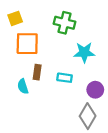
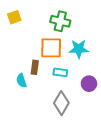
orange square: (27, 44) -> (51, 48), moved
gray diamond: (88, 116) -> (61, 103), moved

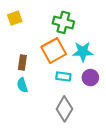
orange square: (51, 48) -> (54, 51), turned -30
brown rectangle: (35, 67) -> (22, 62), moved
purple circle: (89, 84) -> (90, 78), moved

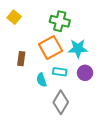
yellow square: (15, 18) -> (14, 17), turned -32
cyan semicircle: (22, 85) -> (41, 80), moved

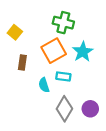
yellow square: (14, 17) -> (15, 32), moved
cyan star: (78, 49) -> (83, 52), turned -30
purple circle: (85, 73) -> (90, 109), moved

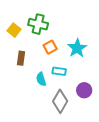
green cross: (63, 23) -> (38, 24), moved
orange square: (54, 51) -> (50, 47), size x0.6
purple circle: (90, 109) -> (84, 90), moved

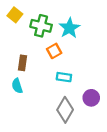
yellow square: (14, 30) -> (15, 15), moved
cyan star: (77, 48) -> (69, 28), moved
cyan semicircle: (41, 79) -> (17, 86), moved

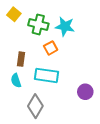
cyan star: (69, 28) -> (65, 26), turned -30
cyan rectangle: (64, 77) -> (47, 75), moved, size x1.6
gray diamond: (65, 110) -> (35, 106), moved

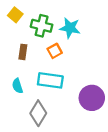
brown rectangle: (21, 59) -> (23, 52), moved
purple circle: (85, 92) -> (92, 98), size x1.5

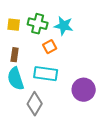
yellow square: (15, 15) -> (14, 25), moved, turned -32
brown rectangle: (23, 52) -> (15, 55), moved
cyan semicircle: (17, 86) -> (16, 79), size x1.6

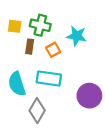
cyan star: (64, 26) -> (77, 36), moved
brown rectangle: (15, 55) -> (30, 47), moved

